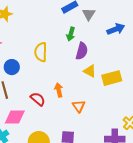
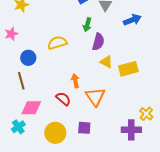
yellow semicircle: (41, 52) -> (57, 43), turned 72
red semicircle: (38, 99) -> (63, 99), moved
orange triangle: (79, 106) -> (95, 97), size x1.5

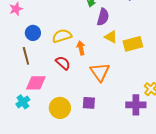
yellow semicircle: (57, 43) -> (62, 36), moved
orange arrow: (75, 81) -> (81, 48), moved
red semicircle: (63, 99) -> (63, 63), moved

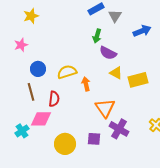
purple semicircle: (103, 17) -> (108, 53), turned 102
red semicircle: (63, 63) -> (54, 99), moved, turned 56
cyan cross: (23, 102) -> (22, 131), moved
purple cross: (136, 105) -> (119, 129), moved, turned 30

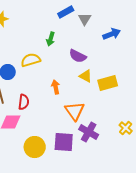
green arrow: (97, 36) -> (51, 39), moved
yellow semicircle: (67, 72) -> (31, 60), moved
purple square: (94, 139) -> (64, 142), size x1.5

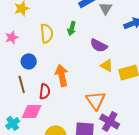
yellow semicircle: (31, 60) -> (47, 33), moved, turned 102
orange arrow: (56, 87) -> (62, 75), moved, size x1.5

